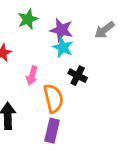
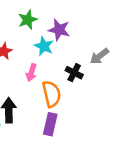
gray arrow: (104, 30) -> (99, 56), moved
cyan star: (63, 47) -> (44, 46), moved

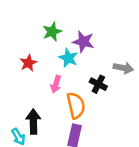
gray arrow: (99, 56) -> (123, 68), turned -132

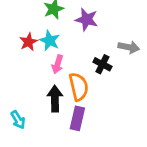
cyan star: (68, 58) -> (50, 41), moved
black arrow: (33, 122) -> (55, 99), moved

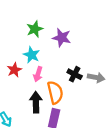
red star: (29, 42) -> (14, 70), moved
gray arrow: (129, 47) -> (96, 77), moved

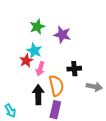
red star: (14, 70) -> (26, 61), moved
black cross: (75, 74) -> (74, 69), turned -32
gray arrow: (96, 77) -> (94, 87), moved

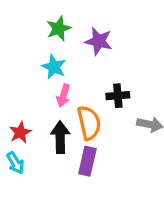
red star: (26, 61) -> (20, 132), moved

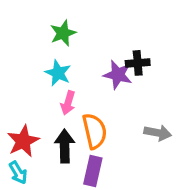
purple star: (99, 41) -> (118, 75), moved
black cross: (118, 96) -> (138, 63), moved
red star: (20, 132) -> (23, 141), size x1.4

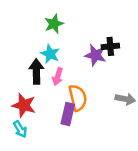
red star: (23, 141) -> (24, 105), turned -30
black arrow: (65, 146) -> (36, 71), moved
purple rectangle: (93, 171) -> (68, 114), moved

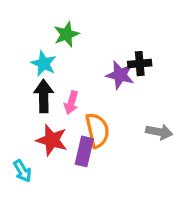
cyan star: (50, 54) -> (44, 64), moved
red star: (24, 105) -> (52, 140), moved

